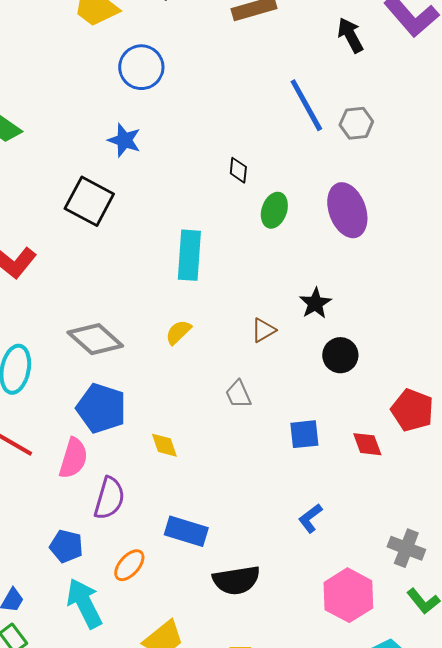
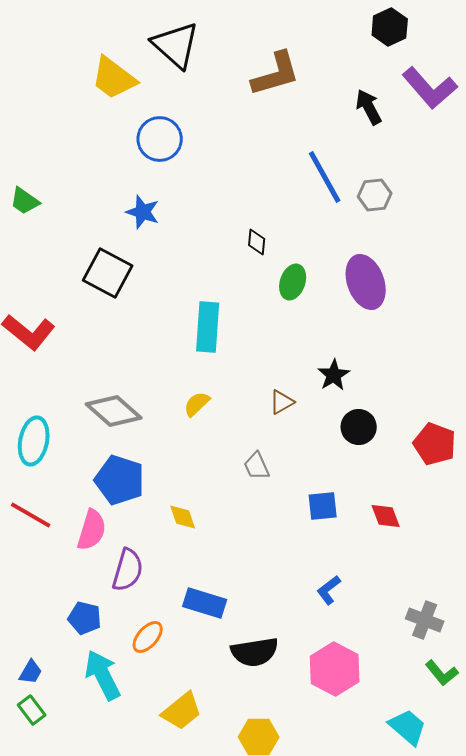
red pentagon: (412, 410) -> (435, 444), moved
pink hexagon: (348, 595) -> (335, 669), moved

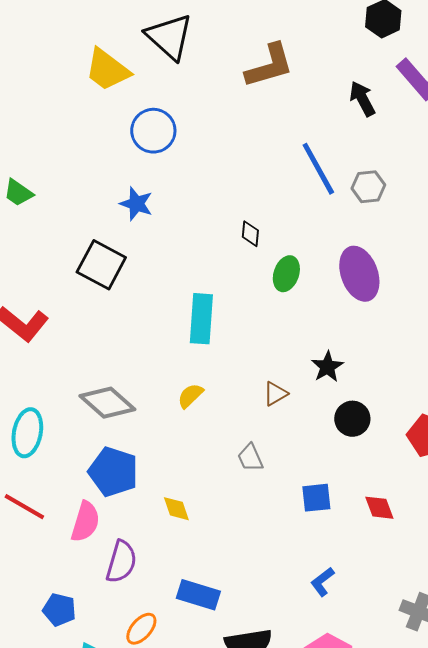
blue pentagon: (85, 618) -> (59, 610), moved

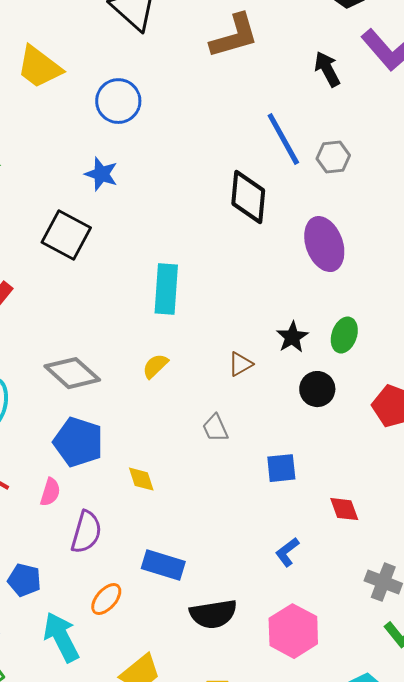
yellow trapezoid: (107, 70) -> (39, 67), moved
black diamond: (250, 234) -> (248, 197), moved, size x2.0
green ellipse: (286, 274) -> (344, 335), moved
red diamond: (379, 508) -> (344, 509), moved
pink semicircle: (85, 522) -> (50, 492), size x0.7

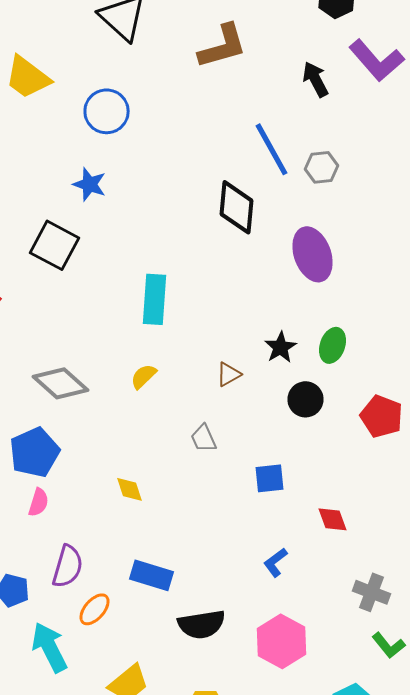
blue pentagon: (78, 442) -> (34, 452), moved, turned 30
purple semicircle: (86, 532) -> (68, 566), moved

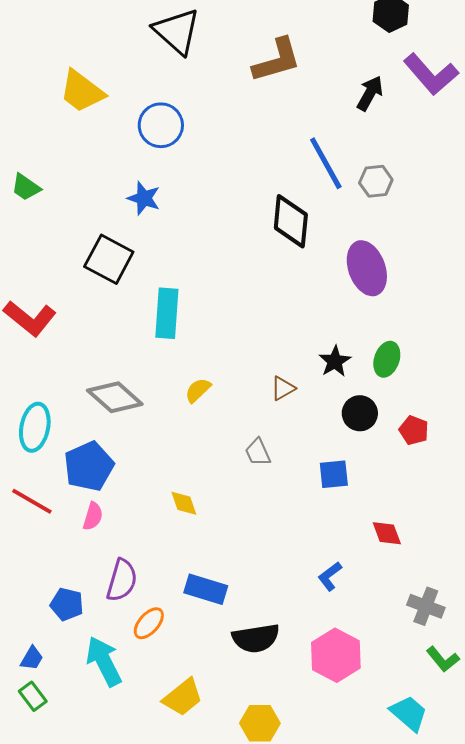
black arrow: (316, 79) -> (370, 93), turned 57
cyan rectangle: (154, 299) -> (167, 313), moved
red pentagon: (382, 416) -> (414, 430), moved, size x0.7
blue square: (270, 478) -> (334, 474), moved

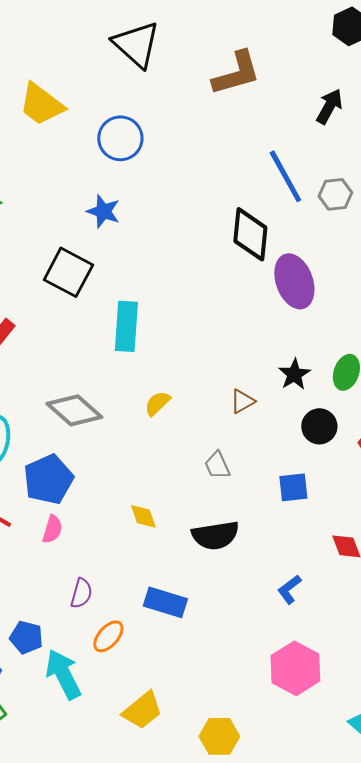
purple ellipse: (367, 268) -> (294, 281), moved
purple semicircle: (122, 580) -> (81, 593), size x0.7
blue pentagon: (67, 604) -> (26, 637), moved
black semicircle: (256, 638) -> (215, 535), moved

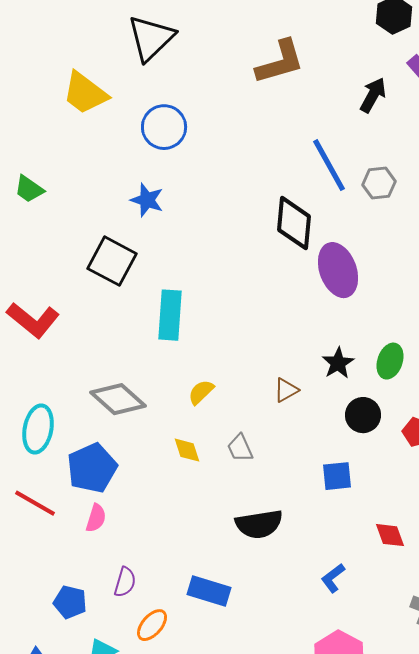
black triangle: (136, 44) -> (151, 38), moved, turned 34
gray trapezoid: (217, 465) -> (240, 448), moved
yellow diamond: (143, 516) -> (187, 450), moved
blue pentagon: (26, 637) -> (70, 602), moved

